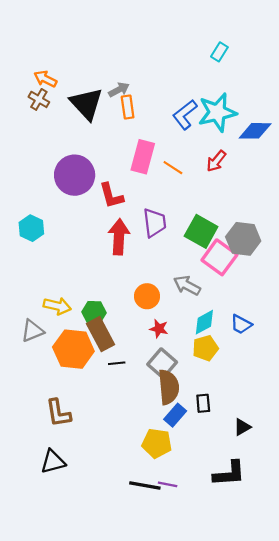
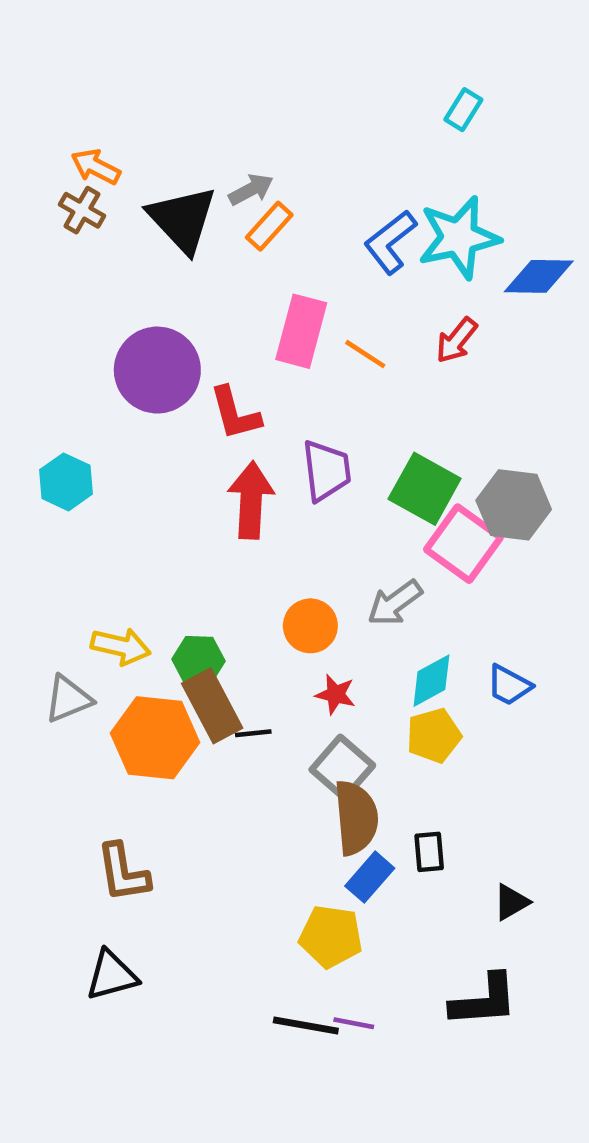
orange rectangle: (128, 107) -> (269, 226), turned 50
gray arrow: (187, 285) -> (395, 603), turned -64
black line: (117, 363) -> (253, 733), moved

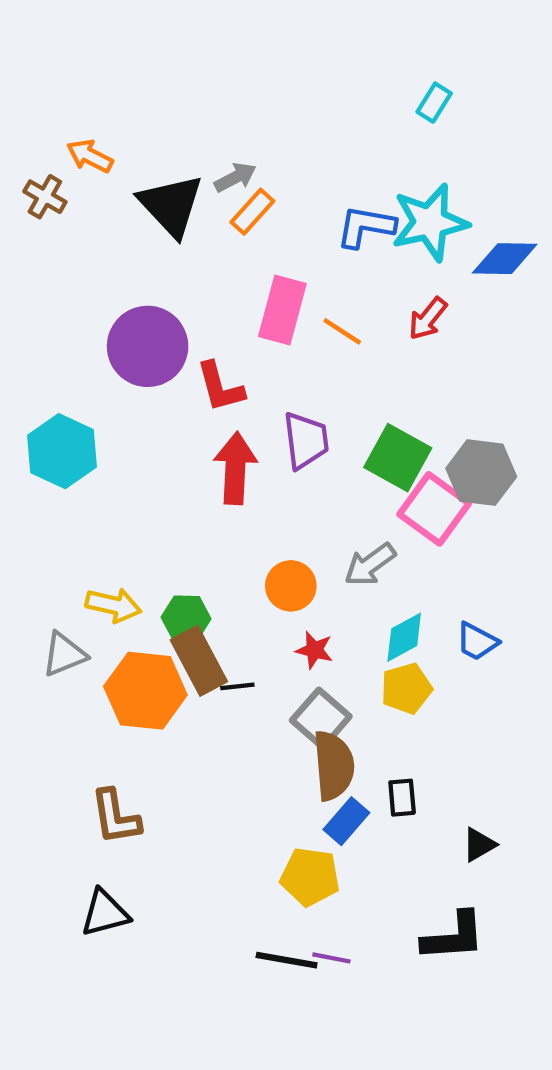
brown cross: (82, 210) -> (45, 197), moved
blue L-shape: (390, 242) -> (366, 227), turned 48
cyan hexagon: (66, 482) -> (62, 451), size x1.4

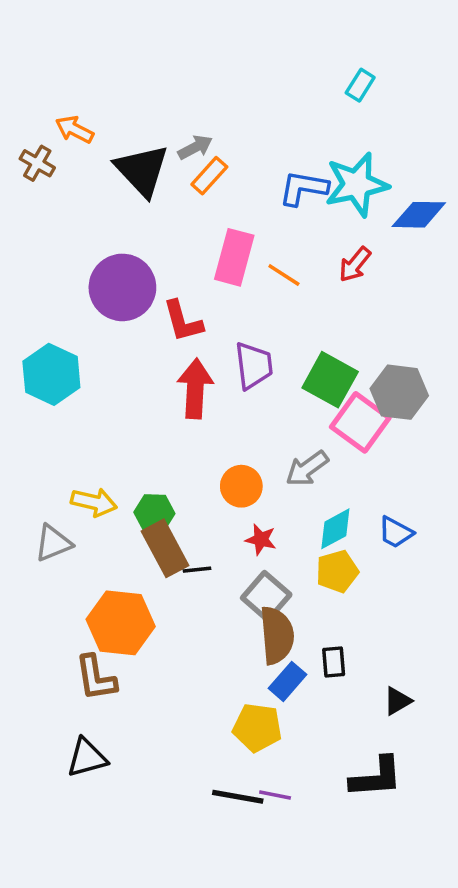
orange hexagon: (145, 691) -> (121, 623), moved

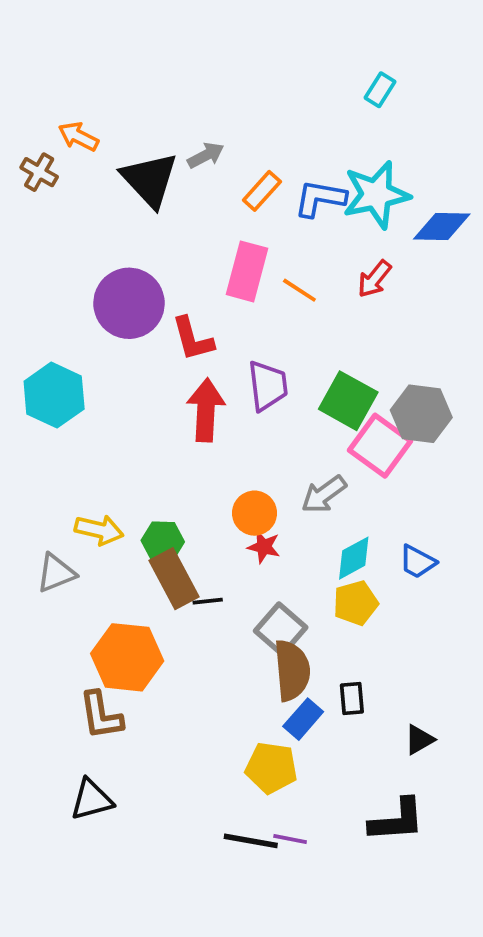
orange rectangle: (209, 176) -> (262, 191), moved
red star: (261, 539) -> (264, 547), moved

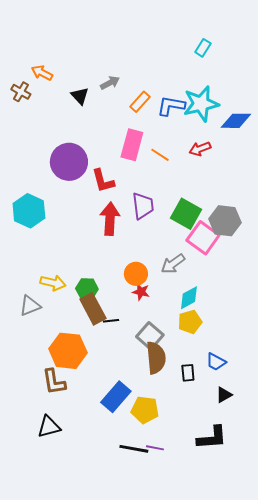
black triangle: (150, 180) -> (80, 96), size x0.6
red arrow: (374, 279) -> (200, 149), turned 30
blue trapezoid: (417, 562) -> (216, 362), moved
blue rectangle: (303, 719) -> (116, 397), moved, size x1.4

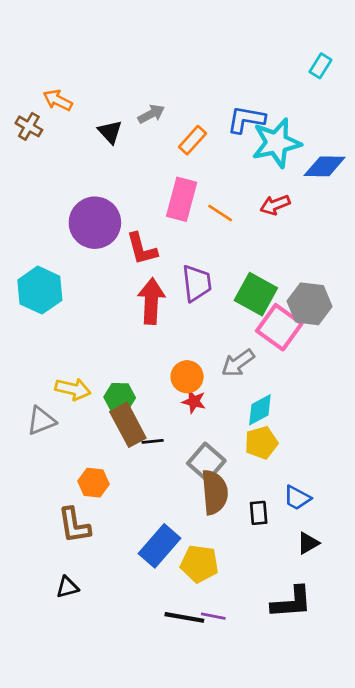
cyan rectangle: (203, 48) -> (320, 66), moved
blue L-shape: (171, 106) -> (246, 120), moved
orange hexagon: (68, 351) -> (94, 483), size x0.6
black triangle: (49, 427) -> (67, 587), size x0.7

